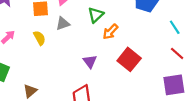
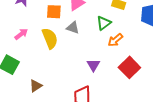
gray triangle: (63, 24) -> (73, 28), turned 32
yellow semicircle: (40, 38) -> (50, 38), size x1.5

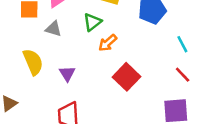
yellow semicircle: (50, 38) -> (33, 62), moved
purple triangle: (93, 65) -> (67, 74), moved

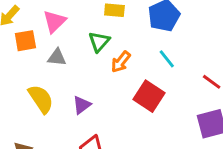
cyan line: (182, 44) -> (167, 59), moved
purple triangle: (67, 74) -> (82, 105), turned 36

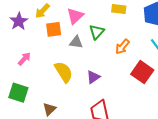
green triangle: (99, 42) -> (97, 32), moved

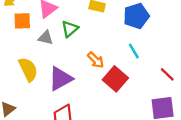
orange arrow: (122, 47) -> (96, 60), moved, turned -91
purple triangle: (93, 77) -> (60, 79), size x1.6

